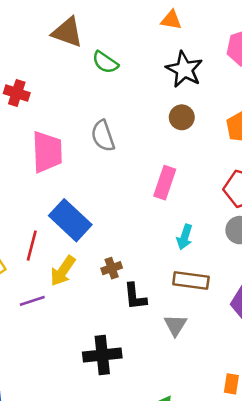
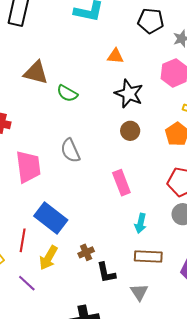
pink rectangle: (165, 183) -> (121, 183), turned -35
purple line: (32, 301) -> (27, 283), turned 66

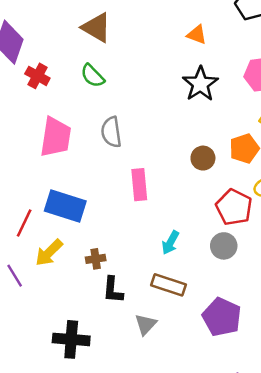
green semicircle: (67, 93) -> (93, 76), moved
brown circle: (130, 131) -> (203, 158), moved
pink rectangle: (121, 183) -> (139, 185), moved
blue rectangle: (51, 218) -> (65, 206), turned -36

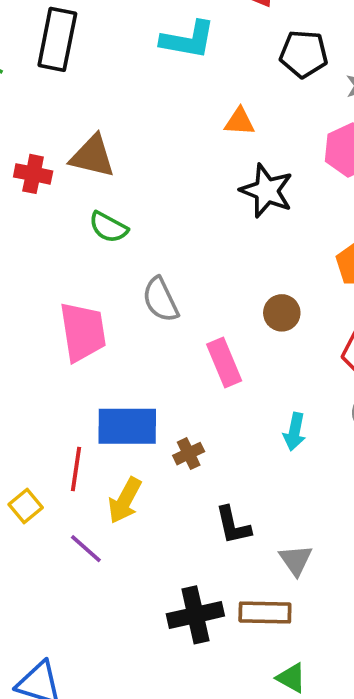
red cross: (37, 76) -> (33, 174), moved
brown circle: (203, 158) -> (282, 313), moved
brown cross: (96, 259) -> (189, 454), moved
brown rectangle: (168, 285) -> (265, 613), moved

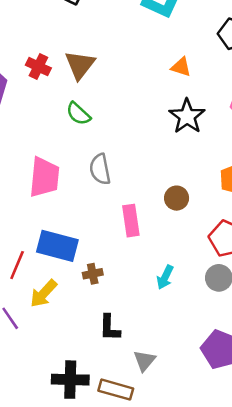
brown triangle: (92, 156) -> (80, 65), turned 40

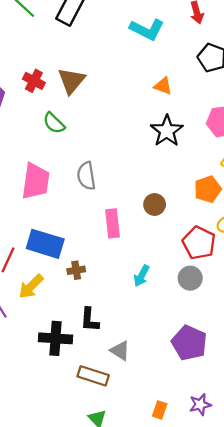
green semicircle: (78, 114) -> (54, 123), moved
gray triangle: (144, 361) -> (120, 351), turned -40
black cross: (70, 380) -> (56, 338), moved

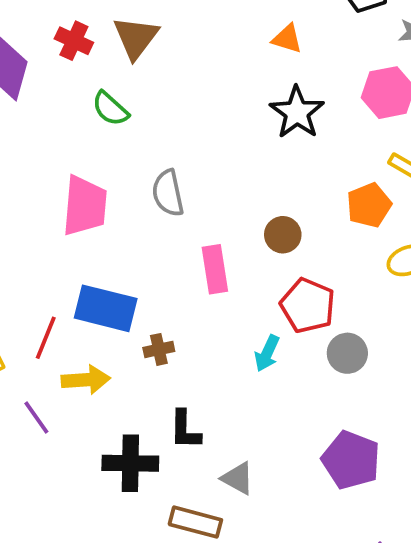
red pentagon: (199, 243) -> (308, 306), moved
yellow arrow: (31, 286) -> (86, 380), turned -136

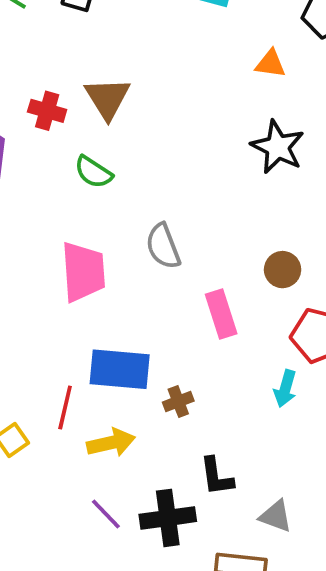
orange triangle: (287, 39) -> (270, 64), moved
purple line: (36, 417) -> (106, 514), moved

